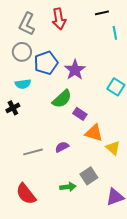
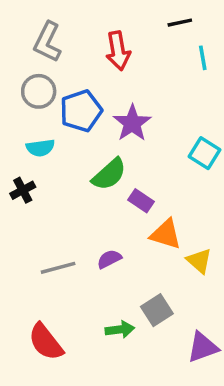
red arrow: (59, 19) -> (118, 51), moved

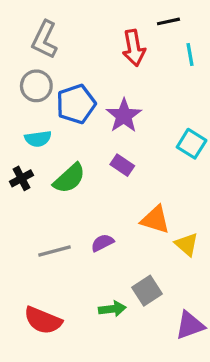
red arrow: (118, 51) -> (134, 48), moved
green semicircle: (109, 174) -> (69, 178), moved
purple rectangle: (141, 201) -> (122, 165), moved
red semicircle: (46, 342) -> (43, 320), turned -30

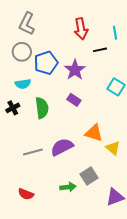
black line: (168, 21) -> (100, 50), moved
green semicircle: (69, 178) -> (42, 108), turned -55
purple semicircle: (102, 243) -> (62, 147), size x1.6
red semicircle: (43, 320) -> (26, 194), size x0.7

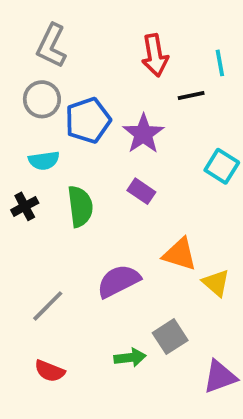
gray line: (33, 152) -> (48, 306), moved, turned -30

